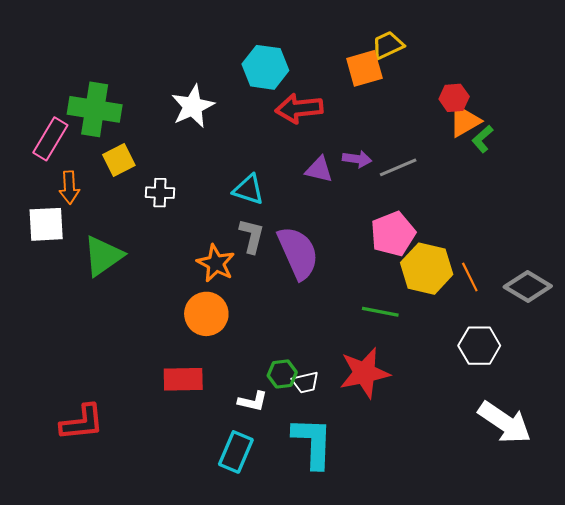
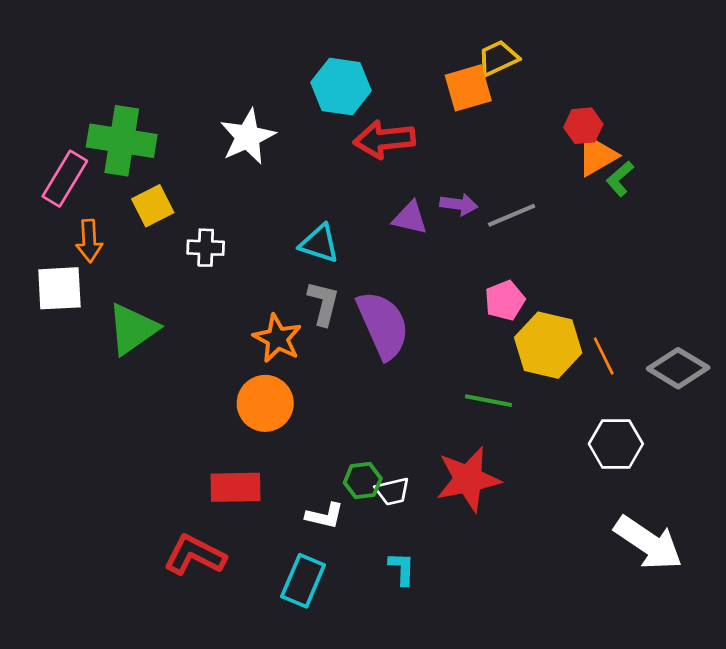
pink pentagon: (393, 234) -> (505, 300), size x0.7
red L-shape: (82, 422) -> (195, 555), moved, turned -147
cyan L-shape: (313, 442) -> (402, 569), size x0.5

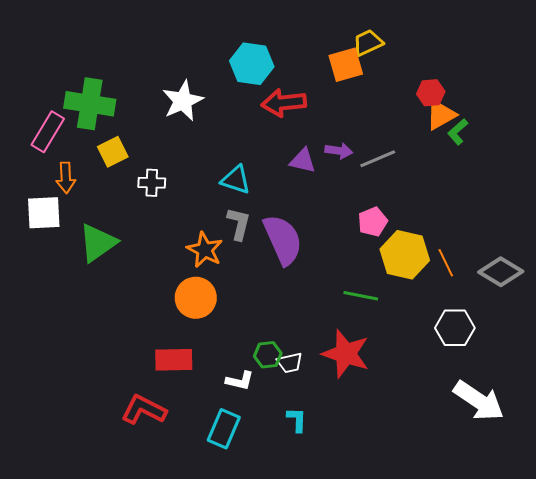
red star: (468, 479) -> (346, 354), turned 30

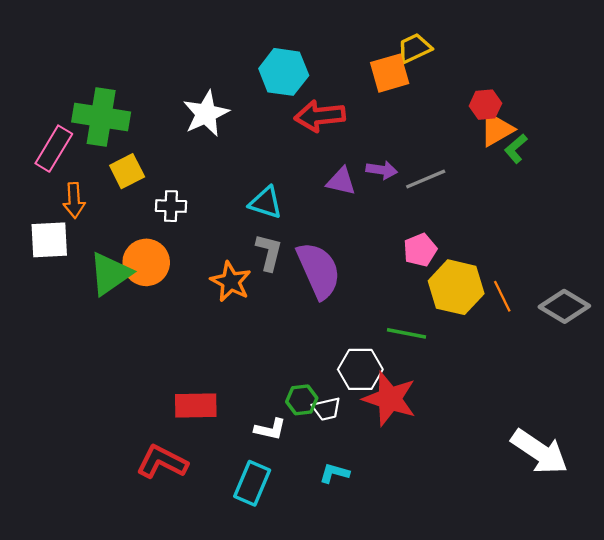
orange circle: (196, 298) -> (146, 262), moved
white hexagon: (455, 328) -> (360, 369), moved
cyan L-shape: (297, 420) -> (334, 473), turned -76

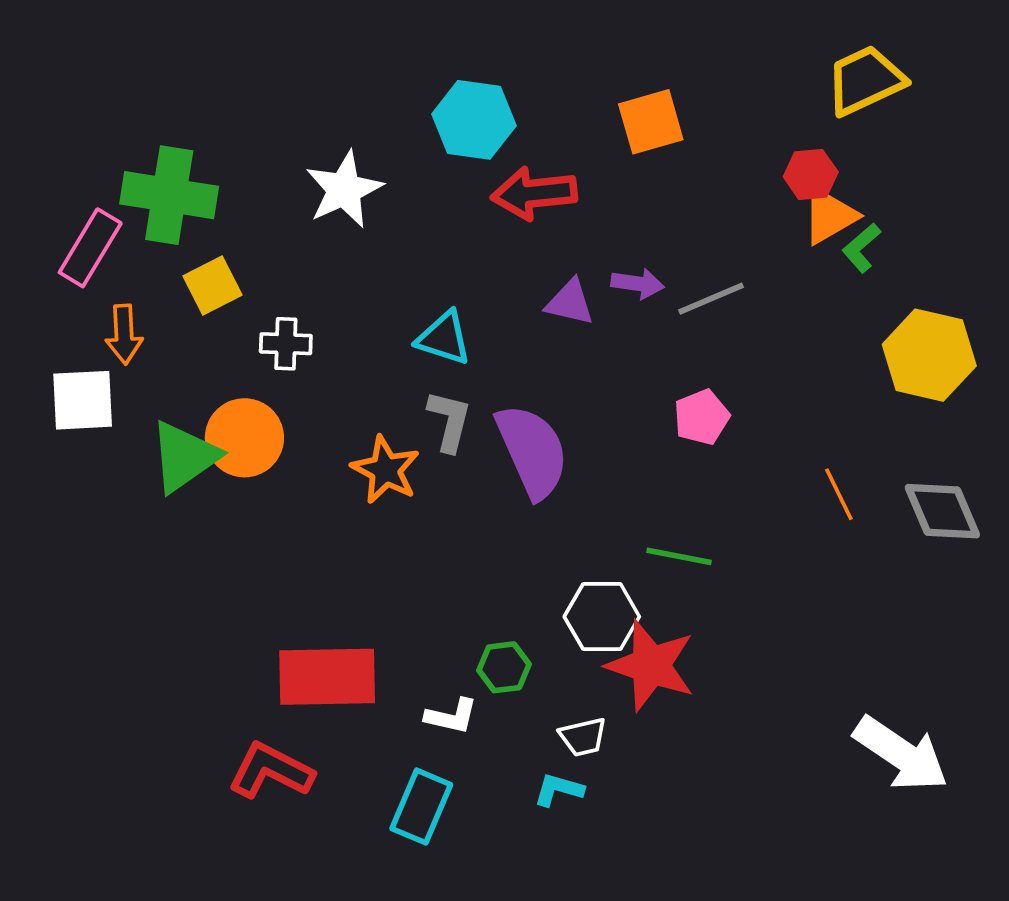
yellow trapezoid: (414, 48) -> (865, 80), moved, size x1.4
yellow hexagon: (456, 287) -> (929, 355), moved
gray diamond: (564, 306) -> (942, 511), turned 36
red rectangle: (196, 406) -> (327, 677), size x1.4
white trapezoid: (327, 409) -> (583, 737), moved

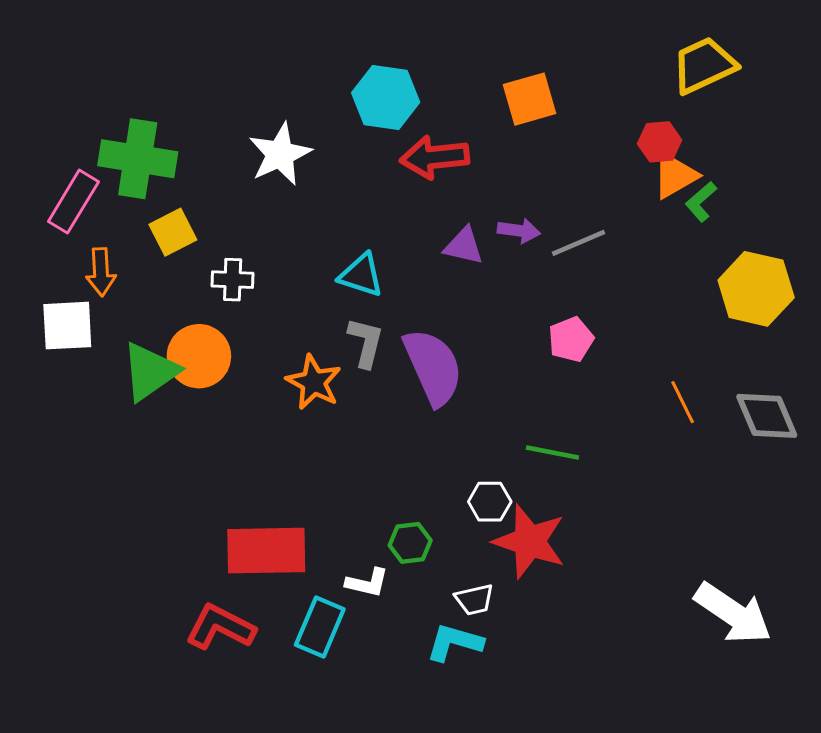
white hexagon: (602, 617) -> (490, 502), size x0.7
cyan L-shape: (559, 790) -> (455, 642), size x1.4
cyan rectangle: (421, 807) -> (320, 627), moved

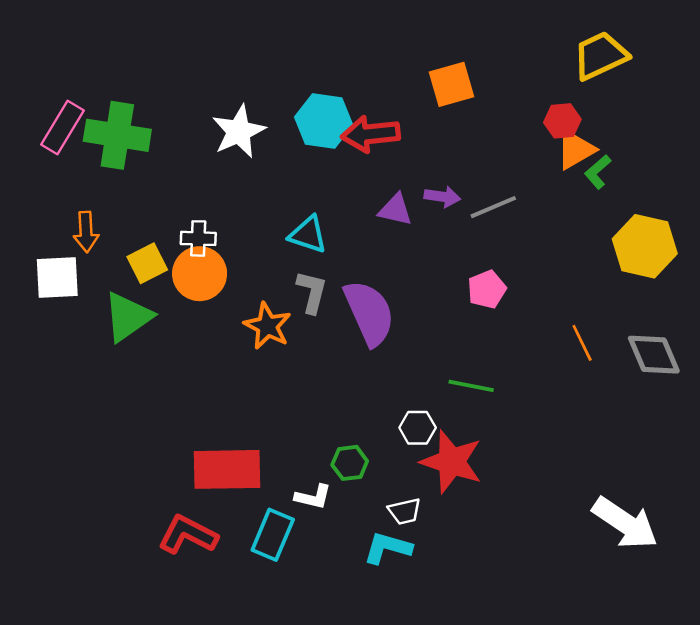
cyan hexagon: (386, 97) -> (324, 121), moved
pink rectangle: (73, 202) -> (62, 127), moved
yellow square: (173, 232) -> (147, 263), moved
orange circle: (199, 356) -> (200, 274), moved

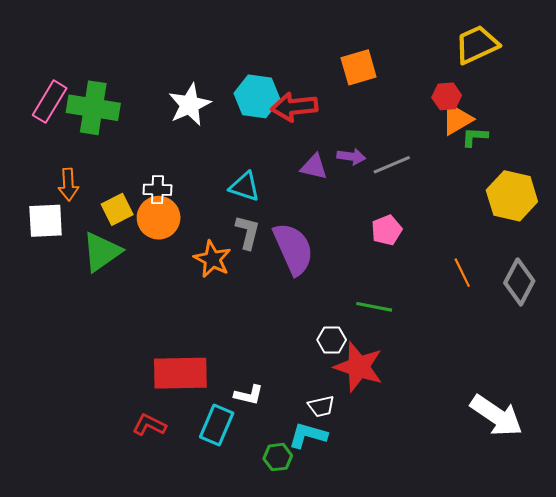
green L-shape: (598, 172) -> (475, 137), turned 44
gray diamond: (654, 355) -> (519, 282), turned 51
green hexagon: (350, 463) -> (278, 457), moved
red L-shape: (188, 535) -> (149, 425), size x0.7

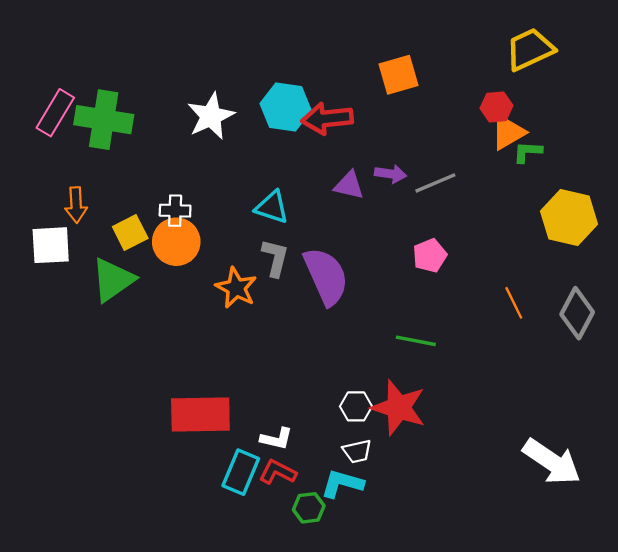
white hexagon: (332, 340) -> (356, 406), moved
red L-shape: (149, 425) -> (278, 472), moved

